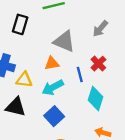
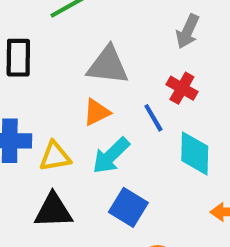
gray arrow: (100, 29) -> (188, 31), moved

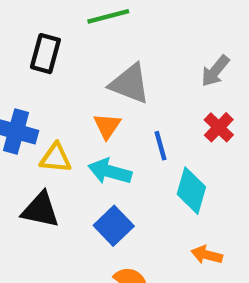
red cross: (182, 88) -> (219, 127), moved
orange triangle: (97, 112) -> (107, 126), turned -44
cyan arrow: (111, 156) -> (110, 171), turned 45

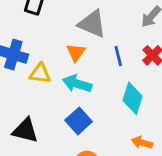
blue line: (161, 146) -> (118, 56), moved
black triangle: (40, 210) -> (25, 130), moved

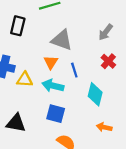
blue line: (118, 56) -> (74, 70), moved
blue square: (79, 121) -> (56, 114), turned -30

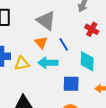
gray triangle: (62, 40) -> (46, 21), turned 30
blue square: (56, 114) -> (71, 84), moved

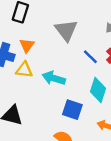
orange triangle: (41, 42) -> (27, 45), moved
blue line: (64, 44) -> (90, 57), moved, turned -32

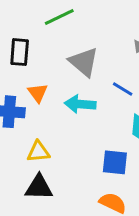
yellow triangle: (24, 70) -> (38, 152), moved
cyan arrow: (54, 78) -> (80, 104), moved

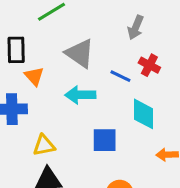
orange triangle: (38, 93) -> (34, 76), moved
blue square: (115, 162) -> (105, 140), moved

